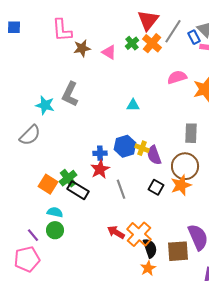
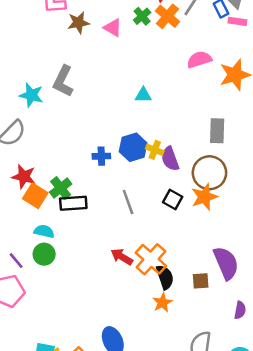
red star: (100, 169) -> (24, 177), moved, turned -30
black rectangle: (78, 190) -> (73, 203), turned -35
brown square: (178, 251) -> (201, 281), size x0.6

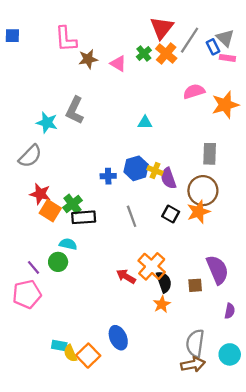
cyan semicircle: (44, 231) -> (68, 244), moved
red arrow: (122, 257) -> (126, 276), moved

